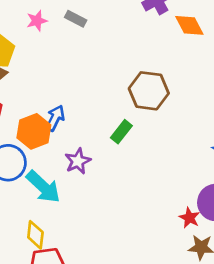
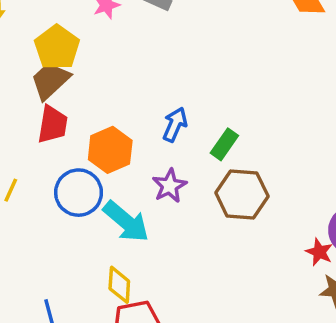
brown hexagon: (149, 91) -> (242, 195), moved
blue arrow: (55, 118) -> (175, 125), moved

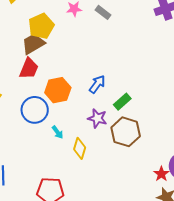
purple star: (170, 186) -> (97, 118), moved, turned 30
cyan arrow: (126, 222) -> (58, 132), size x0.5
yellow diamond: (119, 285) -> (80, 148), moved

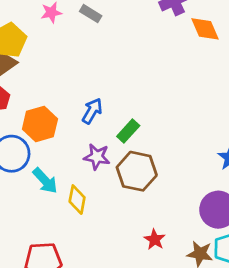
cyan arrow: (58, 132) -> (45, 181), size x1.5
red star: (161, 174) -> (155, 239), moved

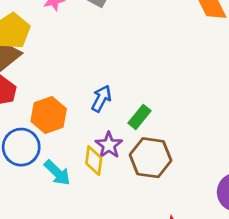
purple star: (97, 157) -> (109, 145), turned 30
yellow diamond: (77, 200) -> (94, 161), moved

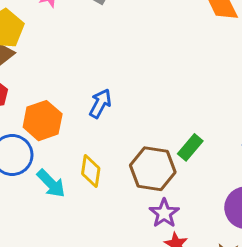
green rectangle: (139, 117) -> (190, 147), moved
purple star: (109, 145) -> (164, 213), moved

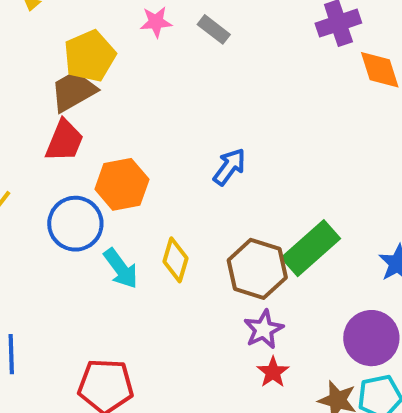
blue arrow: (100, 103) -> (229, 167), moved
green rectangle: (190, 147) -> (311, 248), size x1.6

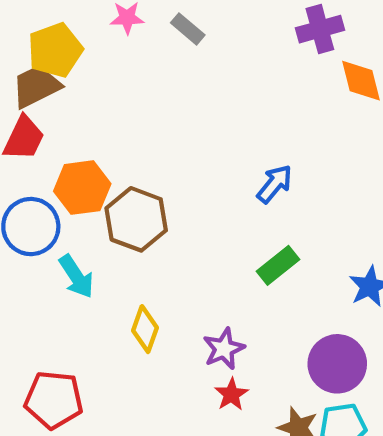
blue arrow: (229, 167) -> (275, 184), moved
green rectangle: (311, 248) -> (278, 265), size x0.7
yellow diamond: (176, 260) -> (145, 329), moved
brown hexagon: (257, 269) -> (136, 219), moved

